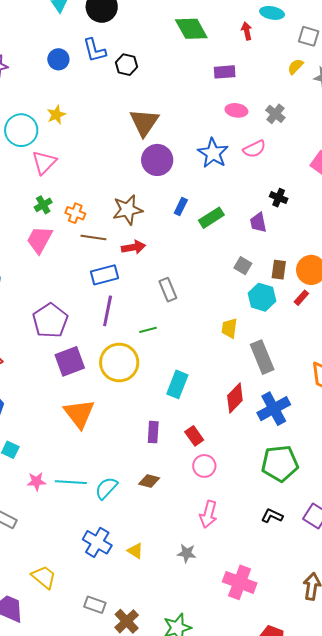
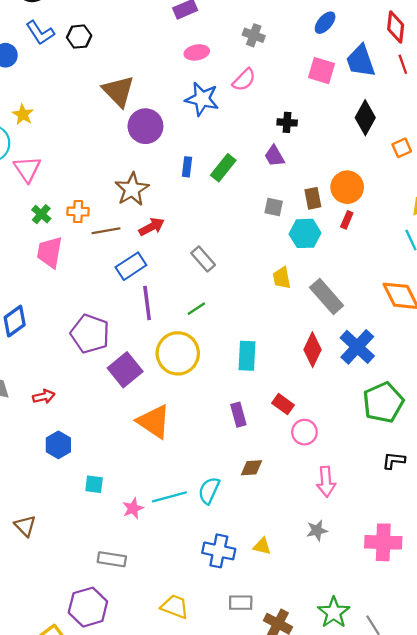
pink ellipse: (236, 110) -> (197, 52), moved
gray rectangle: (95, 605) -> (241, 603), moved

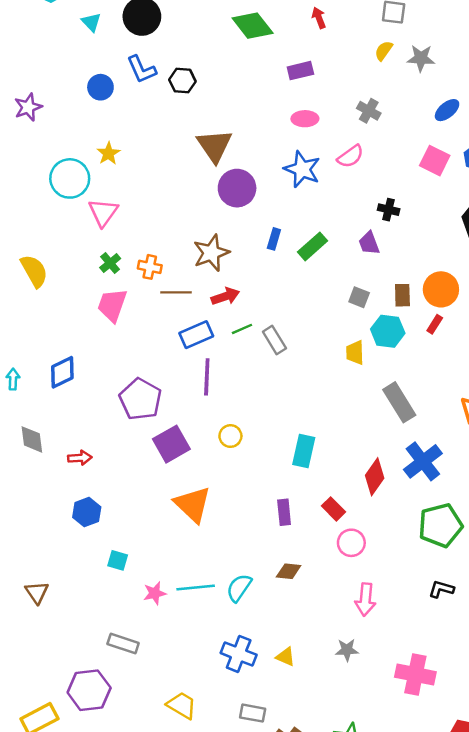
yellow trapezoid: (282, 278) -> (355, 353), moved
green line: (196, 309) -> (242, 329), moved
red diamond: (313, 350) -> (375, 477), moved
yellow circle: (178, 353) -> (230, 436), size x0.5

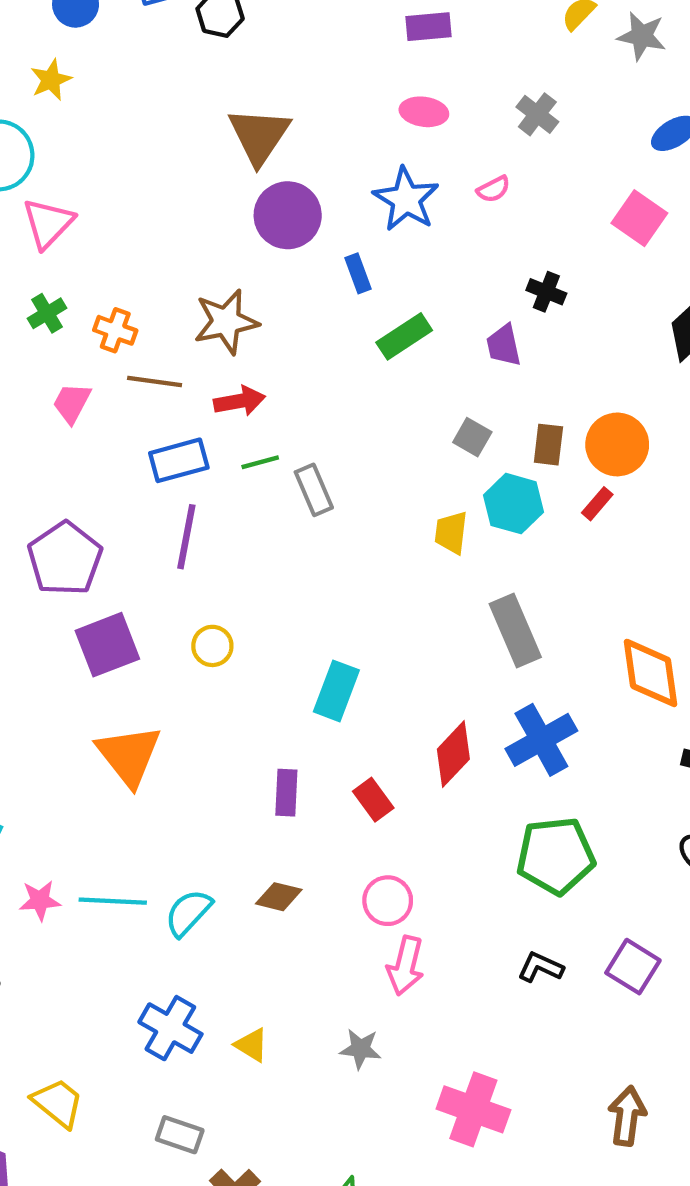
yellow star: (108, 153) -> (51, 80), moved
pink semicircle: (350, 156) -> (494, 189), size x0.7
blue rectangle: (274, 239) -> (358, 273), moved, turned -45
pink trapezoid: (112, 305) -> (72, 403), moved, size x0.7
pink circle: (351, 543) -> (388, 901), moved

